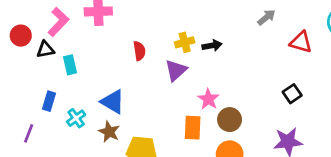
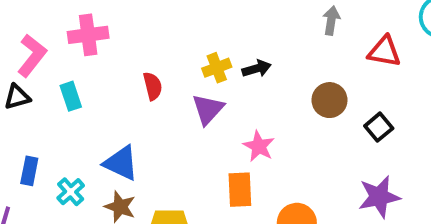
gray arrow: (266, 17) -> (331, 20), turned -36
cyan rectangle: (70, 65) -> (71, 96), moved
brown circle: (230, 120) -> (329, 100), moved

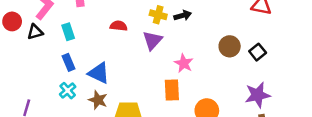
yellow cross: (217, 68) -> (158, 15), turned 35
red semicircle: (153, 86) -> (119, 26), turned -70
brown circle: (329, 100) -> (230, 46), moved
blue rectangle: (29, 171) -> (68, 62), moved, turned -35

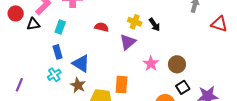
black arrow: (183, 15) -> (154, 25), turned 64
cyan rectangle: (68, 32) -> (60, 27), turned 32
brown circle: (230, 46) -> (177, 64), moved
black square: (258, 52) -> (183, 87), moved
orange rectangle: (172, 90) -> (121, 85), moved

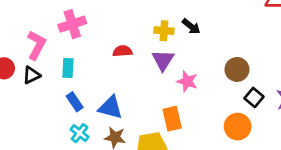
pink star: (151, 64) -> (187, 81), moved

